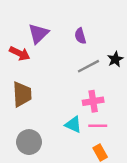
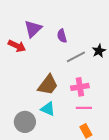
purple semicircle: (80, 36) -> (62, 36), moved
brown trapezoid: (22, 94) -> (48, 85), moved, turned 40
cyan triangle: (73, 125) -> (48, 109), moved

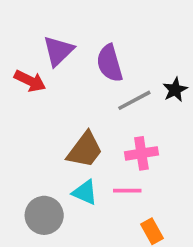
purple semicircle: (62, 36) -> (110, 63), size x1.5
pink line: (84, 108) -> (127, 191), moved

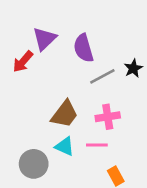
red arrow: (30, 81) -> (23, 62), turned 105

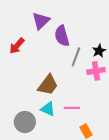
purple triangle: (44, 39) -> (41, 21), moved
gray line: (102, 76) -> (76, 57), turned -42
pink cross: (108, 117) -> (96, 71), moved

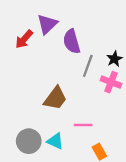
red arrow: (17, 46) -> (24, 39), moved
pink cross: (96, 71) -> (111, 82), turned 30
cyan triangle: (48, 109) -> (55, 141), moved

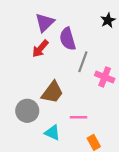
red arrow: (24, 39) -> (40, 49), moved
black star: (114, 59) -> (108, 20), moved
gray circle: (29, 141) -> (27, 111), moved

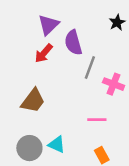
brown trapezoid: (52, 92) -> (33, 101), moved
gray circle: (27, 111) -> (29, 148), moved
pink line: (78, 117) -> (97, 120), moved

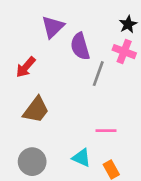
red arrow: (44, 53) -> (26, 67), moved
pink cross: (114, 84) -> (124, 52), moved
cyan triangle: (57, 144) -> (81, 158), moved

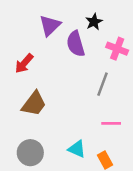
black star: (128, 24) -> (94, 22), moved
gray line: (98, 74) -> (102, 84), moved
pink line: (106, 131) -> (111, 123), moved

